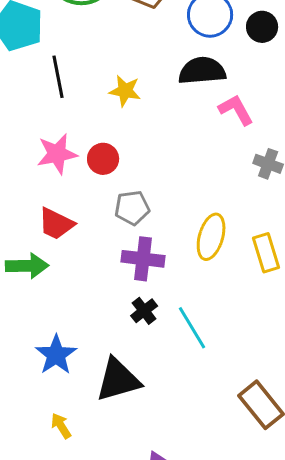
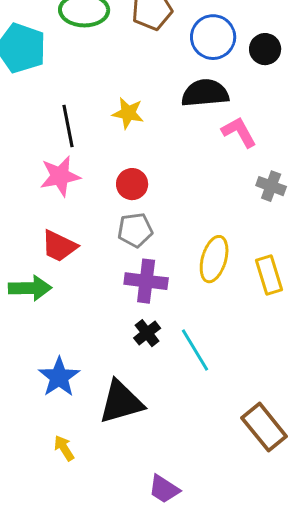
black line: (58, 77) -> (68, 126), moved
red circle: (103, 159) -> (132, 184), moved

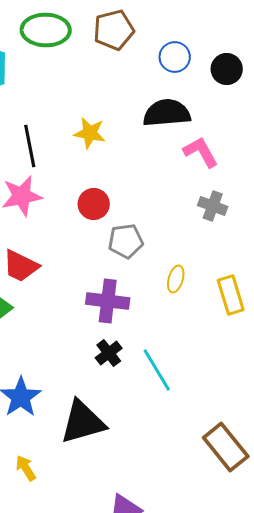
blue circle: (213, 37) -> (175, 57), size x0.7
gray cross: (271, 186) -> (213, 206), moved
gray pentagon: (135, 230) -> (126, 241), moved
yellow ellipse: (214, 259) -> (176, 279), size x0.6

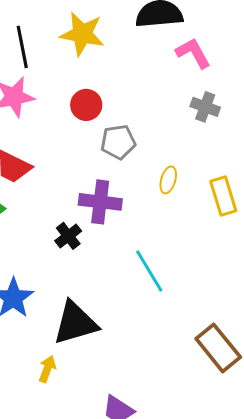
yellow star: (90, 133) -> (82, 34), size x1.4
black cross: (109, 353) -> (68, 236), moved
yellow arrow: (26, 468) -> (47, 369), moved, turned 52

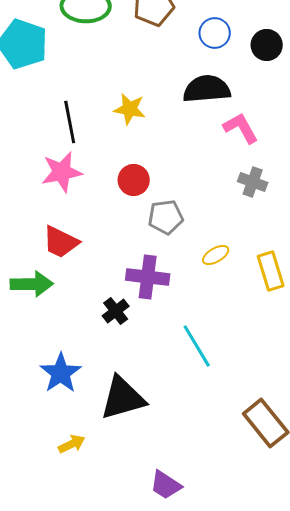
yellow star: (82, 34) -> (130, 109), size x0.7
yellow ellipse: (168, 180) -> (216, 255), turned 44
yellow arrow: (47, 369) -> (72, 444), moved, turned 44

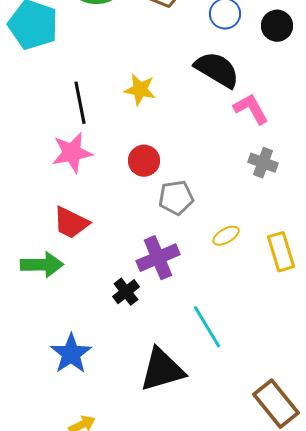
black semicircle: (207, 89) -> (217, 70), turned 36
purple cross: (148, 277) -> (158, 258), turned -30
black triangle: (123, 398) -> (162, 370), moved

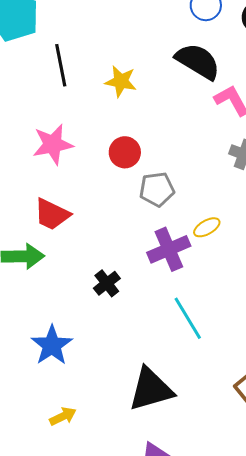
black line: (80, 103) -> (61, 65), moved
purple cross: (158, 258) -> (169, 249), moved
black triangle: (162, 370) -> (151, 389), moved

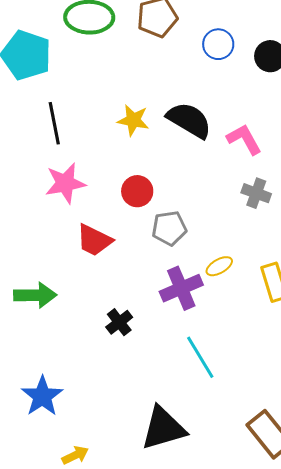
black semicircle: (198, 61) -> (189, 120), moved
black line: (61, 65) -> (54, 123), moved
red trapezoid: (52, 214) -> (94, 240), moved
blue star: (52, 345) -> (42, 396), moved

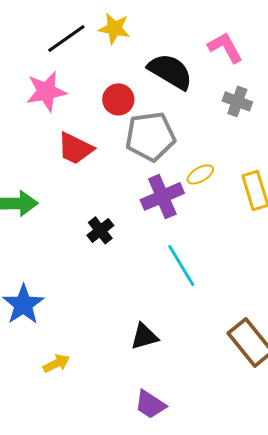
black semicircle: (189, 120) -> (170, 71), moved
black line: (54, 123) -> (66, 38), moved, turned 66
gray pentagon: (169, 228) -> (150, 136), size x1.4
black triangle: (163, 428) -> (144, 336), size x0.6

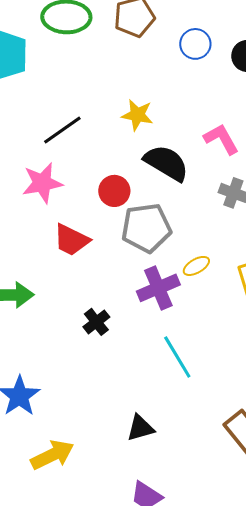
yellow star: (114, 28) -> (137, 115), moved
yellow arrow: (56, 363) -> (52, 455), size x1.6

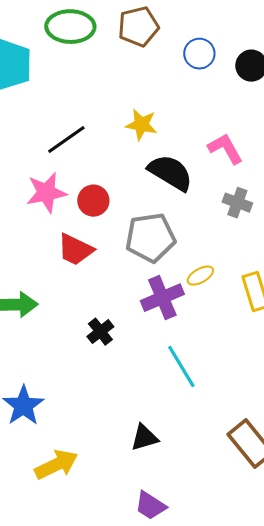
red circle: (114, 191) -> (93, 201), moved

